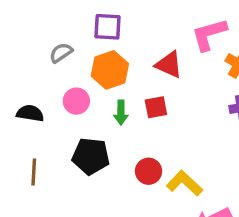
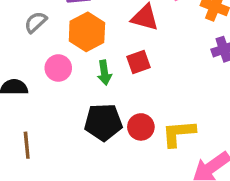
black pentagon: (91, 156) -> (103, 122), moved
yellow L-shape: (184, 183) -> (179, 133), turned -39

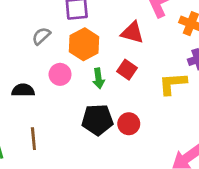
red square: (138, 62) -> (127, 70), turned -36
yellow L-shape: (179, 133) -> (173, 84), moved

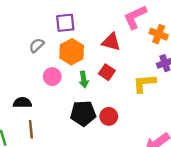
black semicircle: (23, 90) -> (22, 103), moved

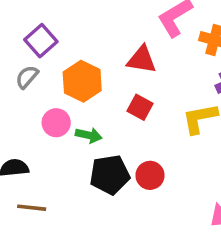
purple square: (65, 23) -> (41, 41), moved, turned -30
green arrow: (84, 80) -> (89, 135), moved, turned -63
brown line: (31, 129) -> (32, 208), turned -72

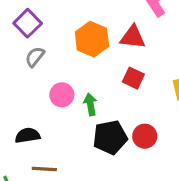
purple square: (41, 41) -> (28, 23), moved
orange hexagon: (82, 81) -> (92, 39), moved
green arrow: (89, 135) -> (90, 104), turned -110

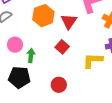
red triangle: (133, 37) -> (69, 21), turned 42
black pentagon: (110, 137) -> (19, 77), moved

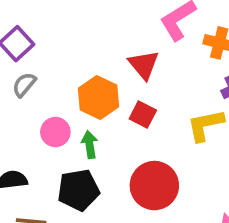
orange hexagon: (43, 16) -> (98, 98), moved
red circle: (59, 85) -> (154, 186), size x1.6

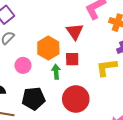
red square: (143, 114) -> (72, 59), turned -32
green arrow: (90, 145) -> (56, 72), moved

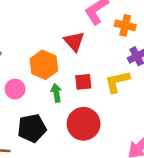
red square: (72, 59) -> (83, 82), moved

